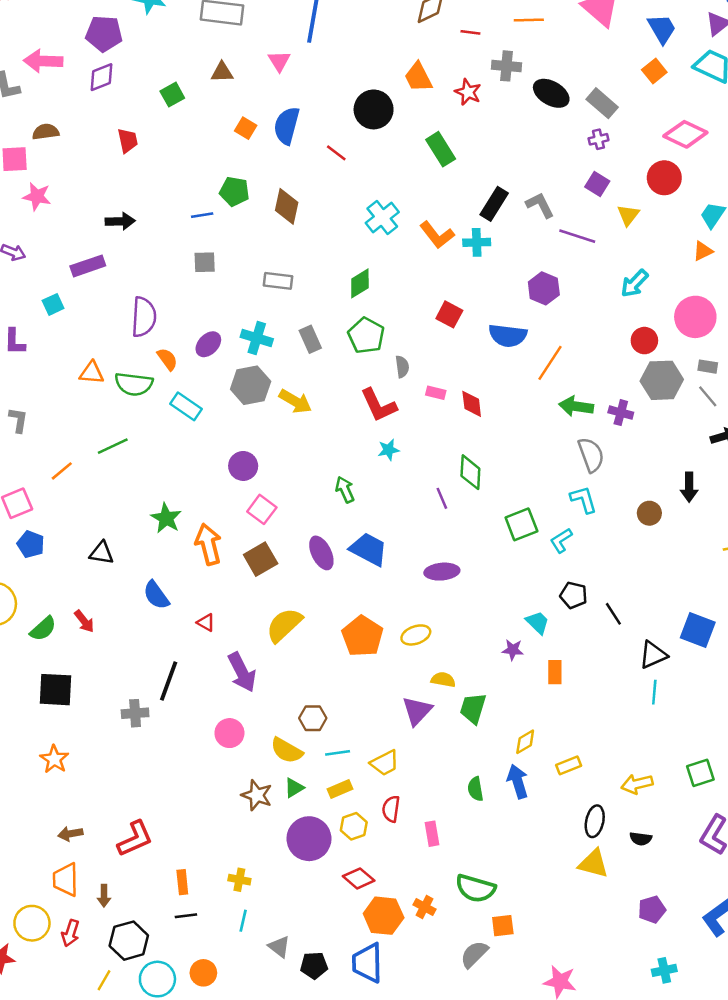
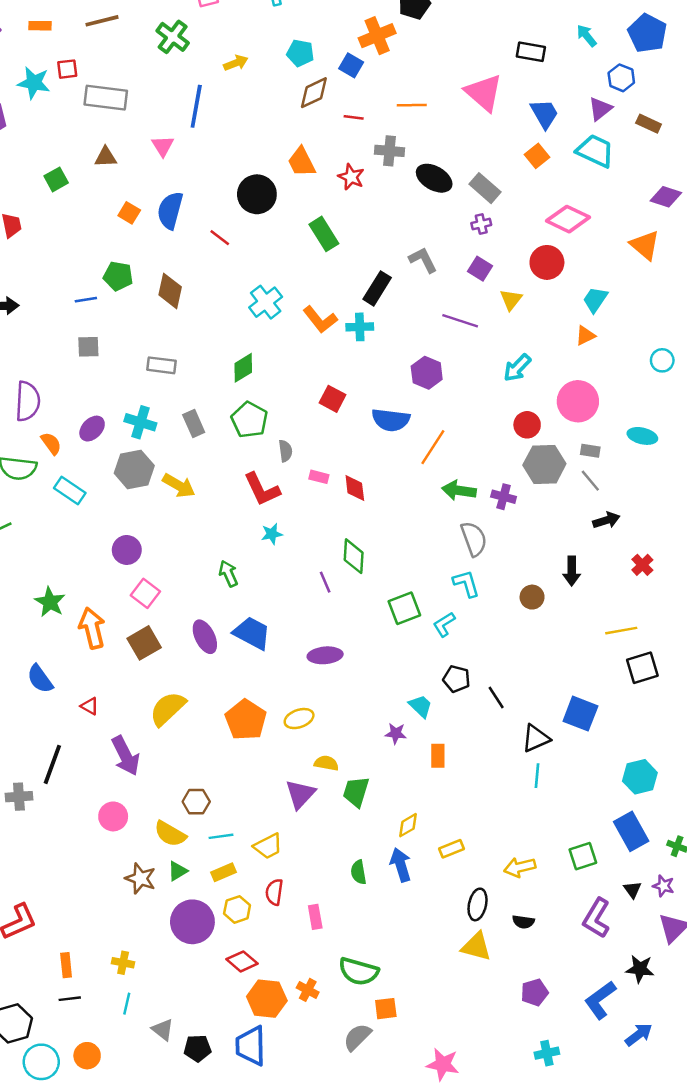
gray L-shape: (540, 205) -> (423, 260), moved

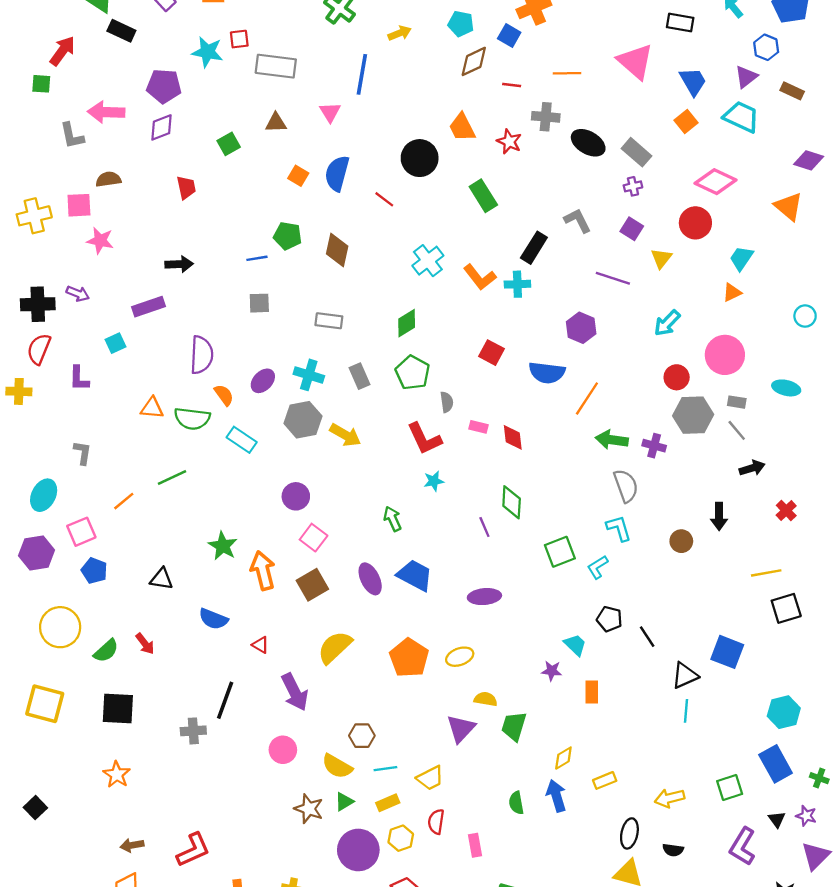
blue semicircle: (40, 679) -> (213, 619), turned -32

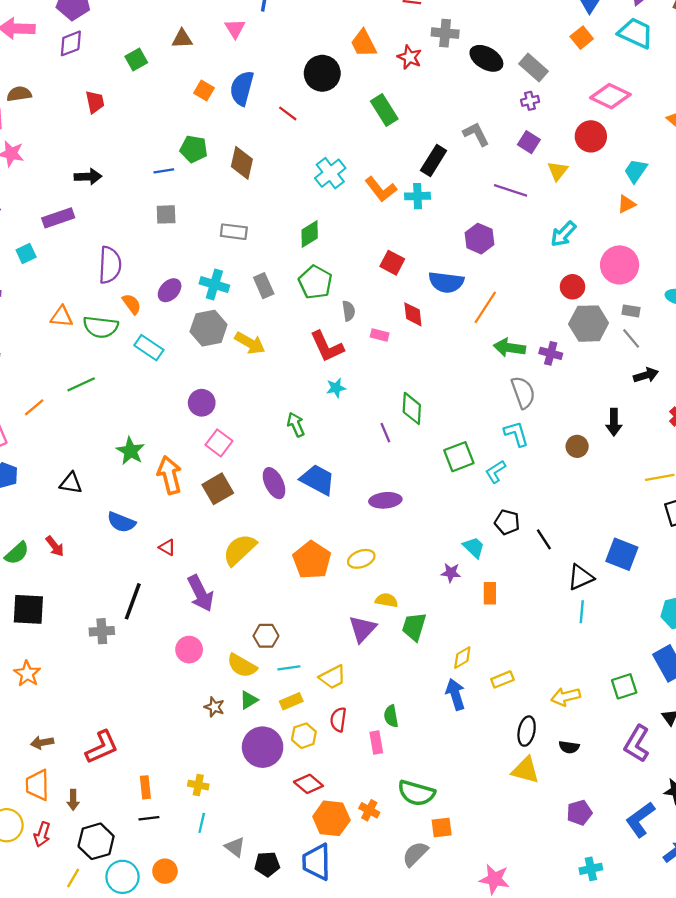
red diamond: (513, 437) -> (413, 314), moved
green semicircle: (516, 803) -> (391, 716), moved
brown star: (309, 809) -> (214, 707), size x0.7

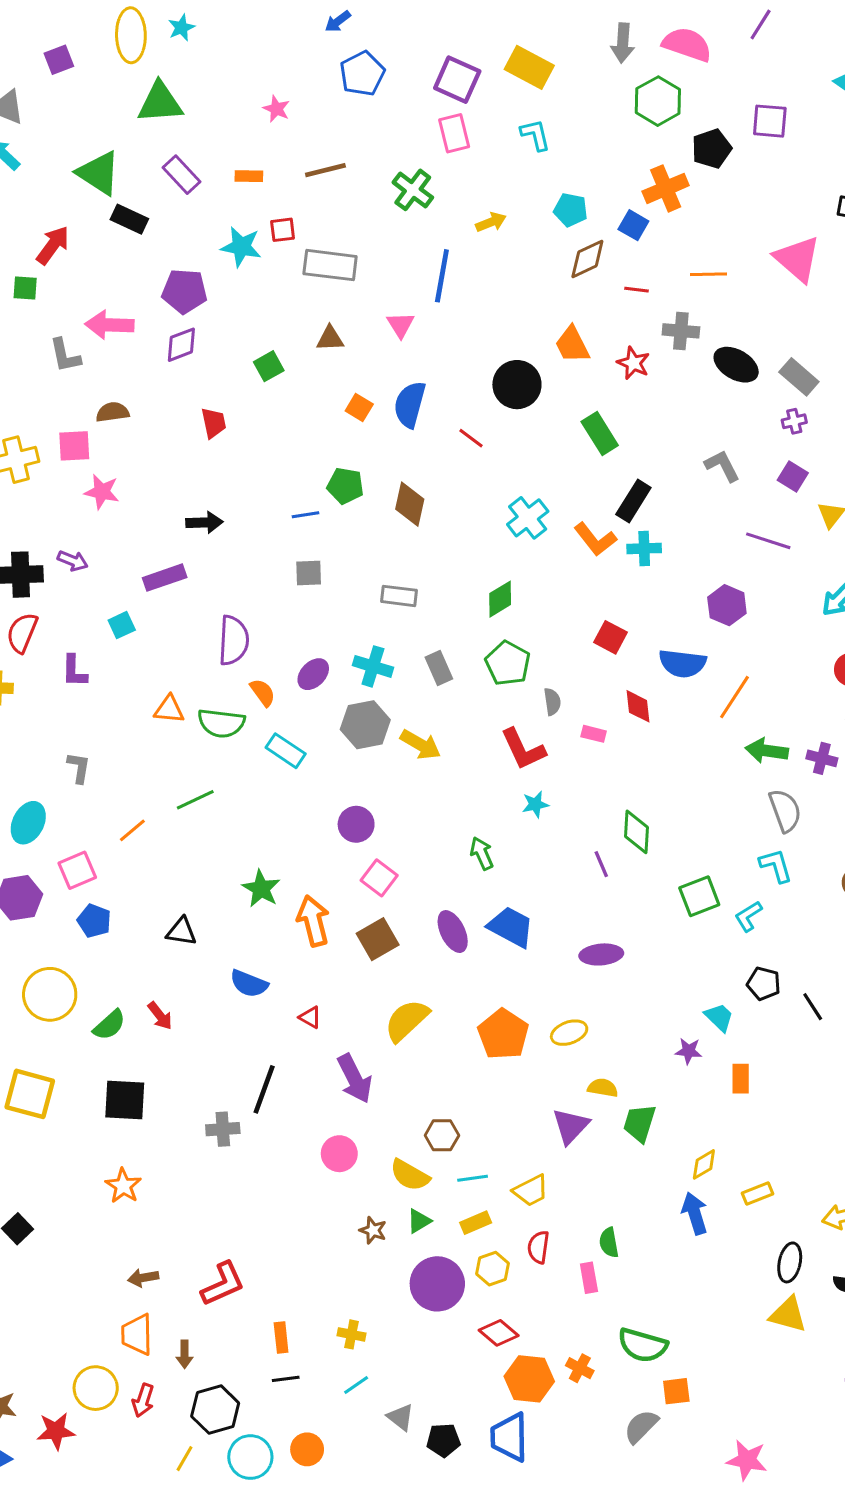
black rectangle: (434, 161) -> (633, 501), moved
cyan line: (202, 823) -> (356, 1385), turned 42

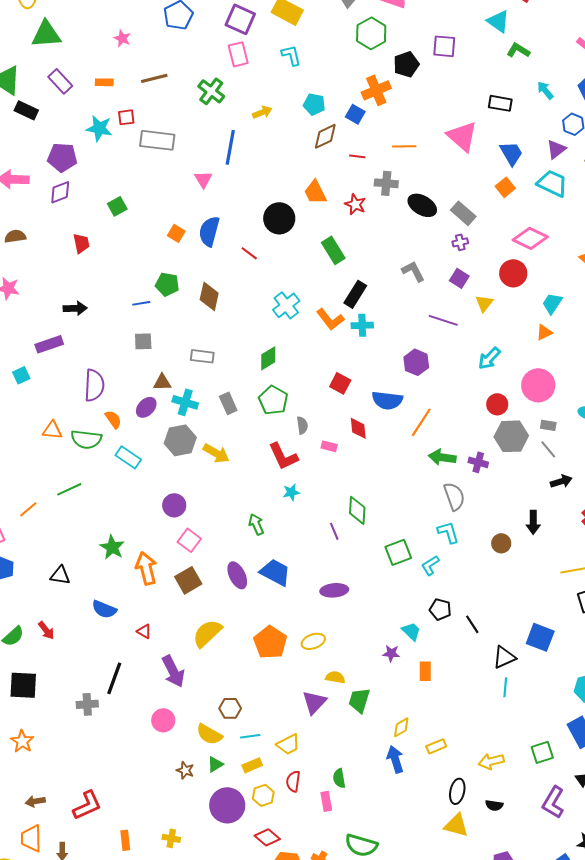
brown triangle: (330, 339) -> (162, 382), moved

